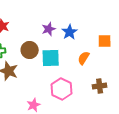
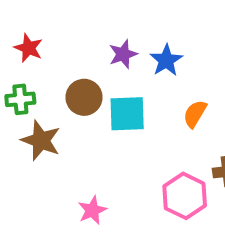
pink hexagon: (62, 89) -> (185, 196), moved

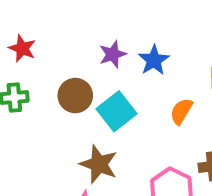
cyan square: (127, 114) -> (117, 111), turned -36
brown star: (41, 140) -> (99, 164), moved

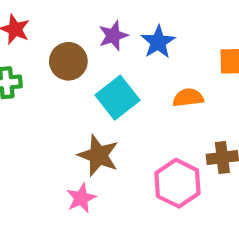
brown circle: (75, 96) -> (68, 61), moved
orange semicircle: (181, 111) -> (188, 98), turned 52

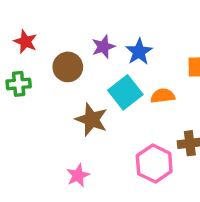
cyan square: (118, 98) -> (125, 92), moved
brown star: (98, 155) -> (92, 120), moved

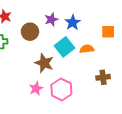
pink hexagon: (154, 164) -> (61, 89), moved
pink star: (78, 175) -> (36, 88), moved

